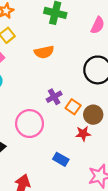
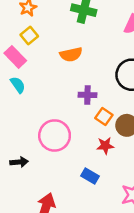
purple cross: (54, 97) -> (87, 95), moved, turned 32
red star: (83, 134) -> (105, 146), moved

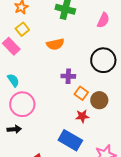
cyan semicircle: (18, 85) -> (13, 80), moved
pink circle: (55, 135) -> (22, 104), moved
blue rectangle: (90, 176) -> (70, 140), size x1.6

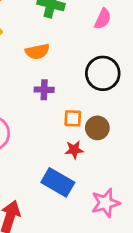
purple cross: (68, 76) -> (44, 90), moved
orange square: (81, 93) -> (73, 118), turned -32

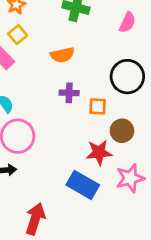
orange square: (73, 118) -> (98, 106), moved
red star: (74, 150) -> (99, 152), size x1.4
pink star: (106, 203) -> (130, 178), moved

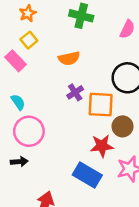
purple cross: (69, 93) -> (75, 92), turned -35
orange square: (98, 106) -> (101, 105), size x1.6

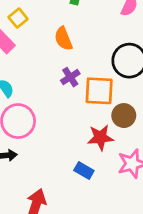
orange semicircle: (69, 58) -> (63, 39), turned 80
blue rectangle: (87, 175) -> (84, 170), size x0.6

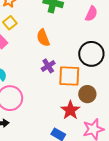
red star: (100, 138) -> (70, 110), turned -30

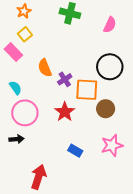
orange semicircle: (43, 38) -> (45, 68), moved
red star: (70, 110) -> (65, 112), moved

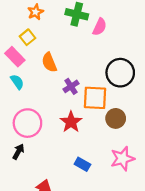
orange star: (24, 11) -> (35, 12), moved
pink semicircle: (110, 25) -> (100, 27), moved
orange semicircle: (45, 68) -> (49, 62), moved
cyan semicircle: (15, 88) -> (17, 82), moved
black arrow: (16, 139) -> (18, 152), turned -56

